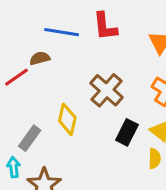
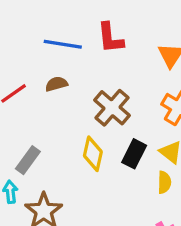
brown semicircle: (40, 58) -> (56, 84), moved
yellow diamond: (67, 119) -> (93, 154), moved

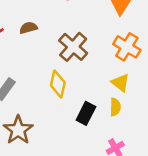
black rectangle: (134, 154) -> (86, 113), moved

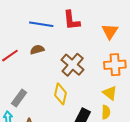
orange cross: (127, 47) -> (115, 65), turned -35

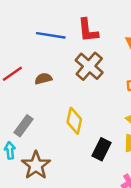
brown semicircle: (37, 50) -> (43, 79), moved
brown cross: (73, 65) -> (89, 66), moved

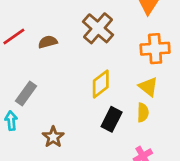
yellow diamond: (74, 121) -> (101, 84), moved, turned 40
brown star: (36, 165) -> (53, 137), moved, size x0.7

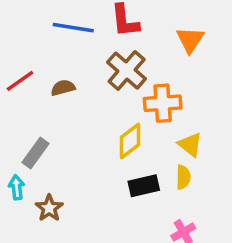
orange cross: (155, 49) -> (163, 103), moved
black rectangle: (112, 119) -> (144, 186), turned 50
brown star: (53, 137) -> (49, 208), moved

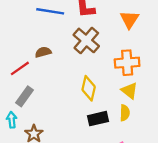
red line: (20, 81) -> (20, 68), moved
orange cross: (163, 103) -> (127, 63), moved
yellow diamond: (130, 141) -> (89, 88), turned -40

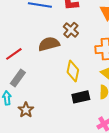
brown cross: (86, 40) -> (71, 30), size x0.7
brown semicircle: (43, 52) -> (49, 44), moved, size x1.5

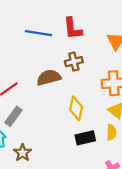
brown cross: (71, 30) -> (74, 62), turned 35

